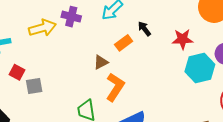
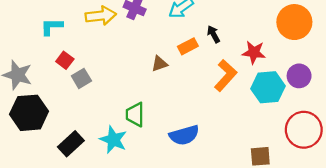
gray square: (34, 86) -> (81, 78), turned -30
orange L-shape: (115, 87) -> (226, 75), moved

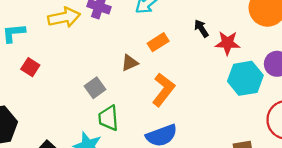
black arrow: (213, 34) -> (201, 28), moved
orange L-shape: (226, 75) -> (163, 90), moved
gray square: (81, 78) -> (95, 88), moved

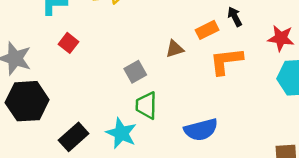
black arrow: (201, 28) -> (235, 17), moved
orange L-shape: (163, 90) -> (226, 61), moved, turned -140

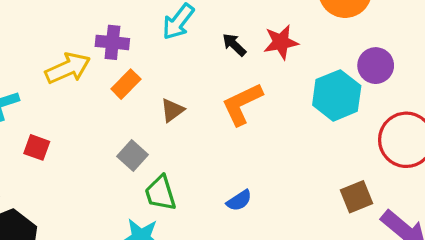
orange rectangle: (207, 30) -> (126, 84), moved
red star: (281, 38) -> (281, 42), moved
blue semicircle: (201, 130) -> (239, 201), size x0.6

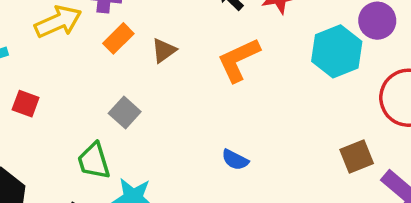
brown triangle: (172, 110) -> (164, 51), moved
green trapezoid: (160, 193) -> (94, 161), moved
blue semicircle: (239, 201) -> (235, 160), turned 60

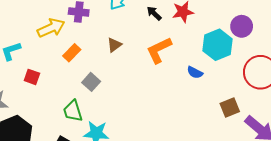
orange rectangle: (118, 38) -> (72, 53), moved
blue semicircle: (235, 160) -> (195, 72), moved

